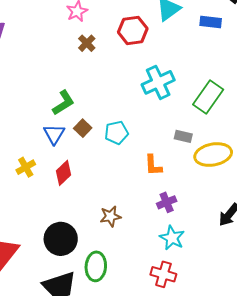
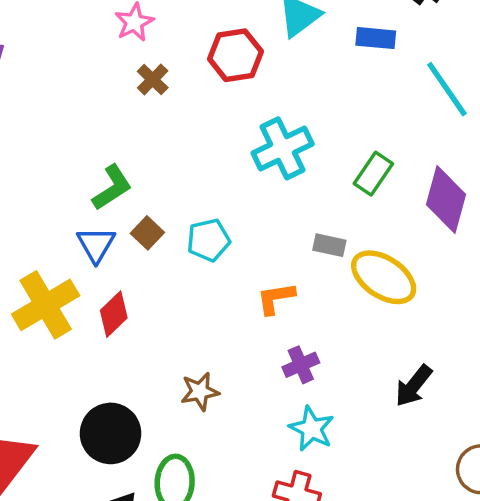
green rectangle: (208, 97) -> (373, 174), size x0.7
yellow ellipse: (213, 155) -> (384, 277), turned 45
orange L-shape: (153, 165) -> (276, 298), turned 85
yellow cross: (26, 167) -> (46, 305), size x1.8

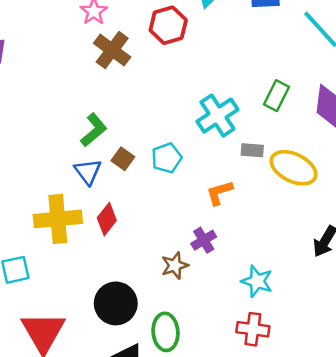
brown cross: (153, 79) -> (112, 50), size x1.6
cyan cross: (283, 148) -> (217, 116), moved
yellow cross: (46, 305) -> (58, 219), turned 33
purple cross: (301, 365) -> (204, 240), moved

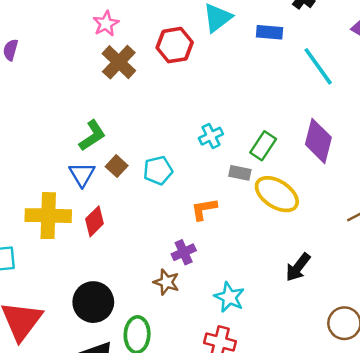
green rectangle: (277, 96) -> (263, 146), moved
cyan cross: (217, 116) -> (211, 136), size x0.6
brown star: (175, 266) -> (166, 282), moved, turned 30

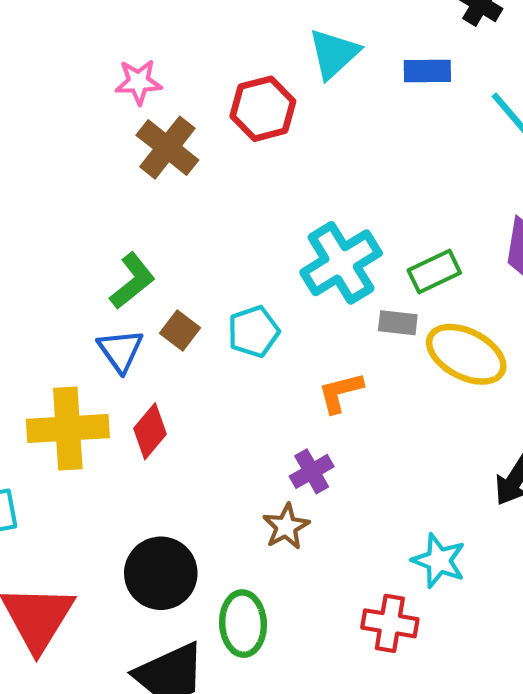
pink star: (106, 24) -> (139, 82), turned 30
cyan cross: (211, 136) -> (341, 263), size x1.8
green rectangle: (263, 146) -> (434, 271), turned 36
brown star: (166, 282) -> (286, 527), turned 30
cyan star: (229, 297) -> (439, 561), moved

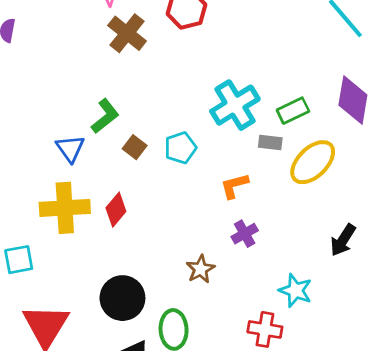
blue triangle: (120, 351) -> (70, 149), moved
yellow ellipse: (466, 354) -> (313, 162), turned -72
purple cross: (312, 471) -> (245, 234), moved

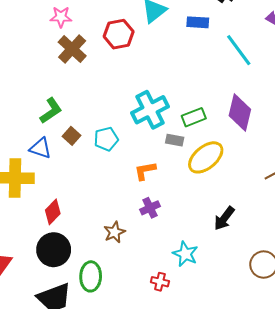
blue triangle: (70, 149) -> (40, 148), moved, turned -40
red diamond: (116, 210) -> (53, 212), moved
red cross: (265, 329) -> (160, 282), size x0.7

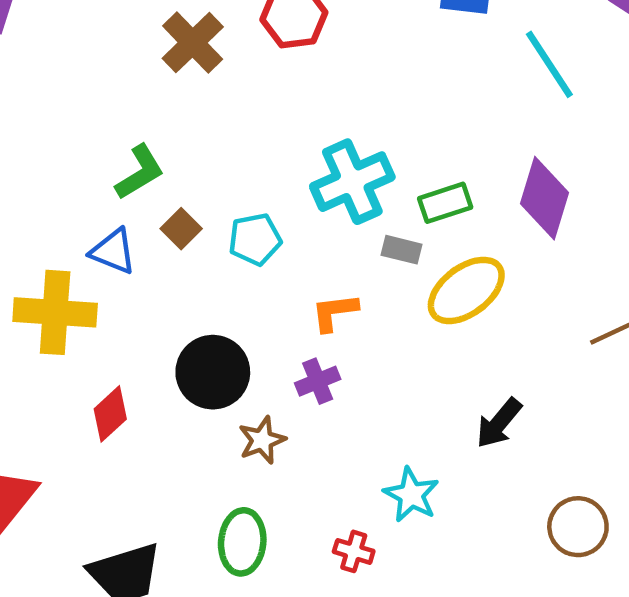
purple cross: (150, 208) -> (318, 381), moved
red diamond: (53, 212) -> (110, 414), moved
black circle: (54, 250) -> (213, 372), moved
green ellipse: (91, 276) -> (242, 542), moved

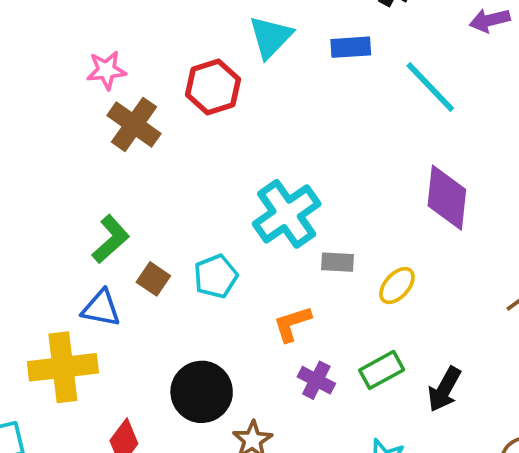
green rectangle: (445, 203) -> (382, 370), moved
yellow ellipse: (466, 290) -> (397, 286), size x0.6
purple cross: (318, 381) -> (316, 380), moved, turned -30

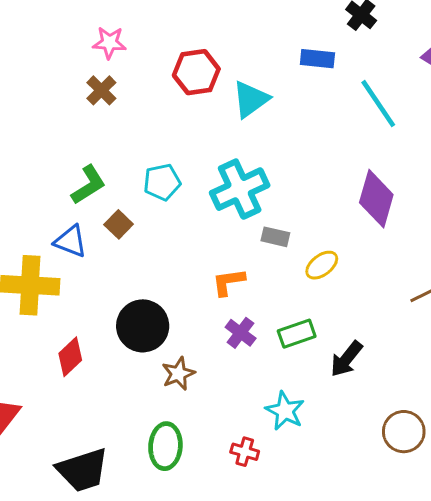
cyan triangle: (270, 37) -> (251, 99), moved
brown cross: (134, 124) -> (101, 90), moved, size x0.7
cyan pentagon: (216, 276) -> (162, 182), moved

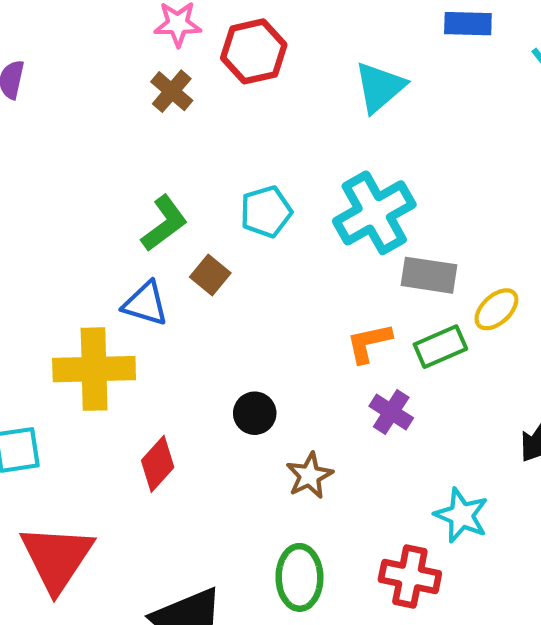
red hexagon: (196, 72) -> (254, 51), moved
gray rectangle: (275, 237) -> (429, 275), size x1.4
black circle: (143, 326) -> (255, 413), size x0.6
green rectangle: (297, 334) -> (440, 347), moved
red cross: (245, 452) -> (410, 576), size x1.5

